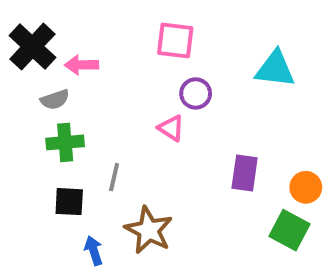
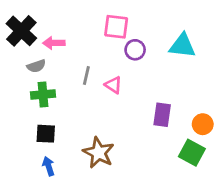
purple circle: (196, 93) -> (135, 50), moved
gray line: (114, 177) -> (86, 75), moved
blue arrow: (94, 251) -> (48, 166), moved

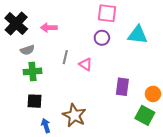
pink square: (116, 27) -> (107, 13), moved
pink arrow: (54, 43) -> (49, 28), moved
blue arrow: (48, 166) -> (46, 126), moved

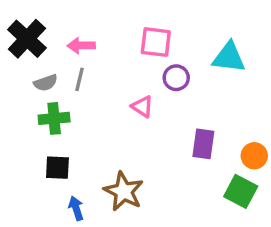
pink square: (107, 13) -> (156, 42), moved
purple circle: (102, 38) -> (176, 78), moved
gray line: (65, 57) -> (80, 79), moved

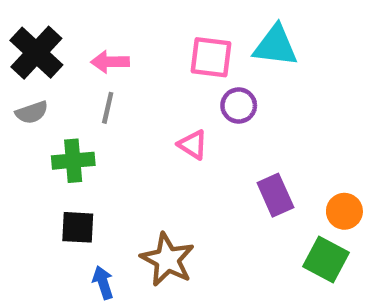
cyan triangle: (229, 57) -> (275, 46), moved
gray semicircle: (46, 83) -> (32, 112), moved
purple rectangle: (203, 144) -> (275, 195), turned -32

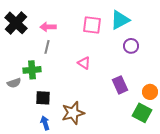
cyan triangle: (275, 46) -> (120, 20), turned -35
purple circle: (239, 106) -> (131, 46), moved
gray semicircle: (32, 112) -> (14, 83), moved
black square: (78, 227) -> (43, 98), moved
brown star: (167, 260) -> (73, 113), turned 30

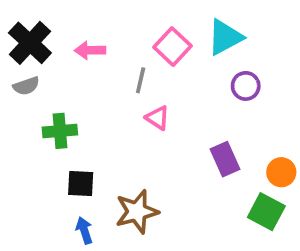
pink square: (92, 25) -> (173, 47), turned 36
gray line: (47, 47) -> (141, 80), moved
gray semicircle: (14, 83) -> (26, 86), moved

